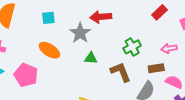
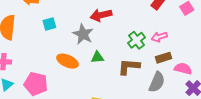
pink arrow: (169, 48) -> (159, 37), moved
orange ellipse: (49, 50) -> (67, 61), moved
brown L-shape: (121, 72) -> (129, 67), turned -55

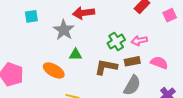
brown rectangle: (163, 58) -> (132, 61), moved
orange ellipse: (67, 61) -> (54, 70), moved
pink semicircle: (183, 69) -> (159, 63), moved

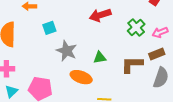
gray star: (64, 30) -> (67, 51), moved
green cross: (116, 42) -> (136, 28), moved

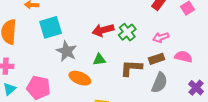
red arrow: (100, 15) -> (103, 30), moved
cyan square: (49, 28) -> (51, 27), size x1.6
green cross: (136, 28) -> (127, 32), moved

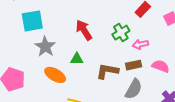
red arrow: (103, 30) -> (84, 30), turned 65
green cross: (127, 32) -> (121, 33), moved

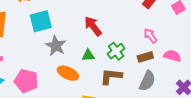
green cross: (121, 33) -> (116, 51), moved
pink arrow: (140, 44) -> (150, 36), turned 70
brown L-shape: (107, 71) -> (111, 76), moved

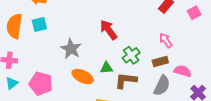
cyan square: (41, 21) -> (39, 25), moved, size x0.7
green triangle: (88, 55) -> (106, 68), moved
pink semicircle: (172, 56) -> (183, 71), moved

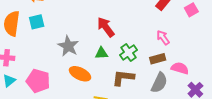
green triangle: (106, 68) -> (101, 53), moved

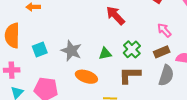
cyan square: (37, 22) -> (40, 49), moved
red arrow: (106, 27) -> (115, 16), moved

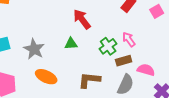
green cross: (132, 49) -> (108, 46), moved
green triangle: (105, 54) -> (71, 44), moved

